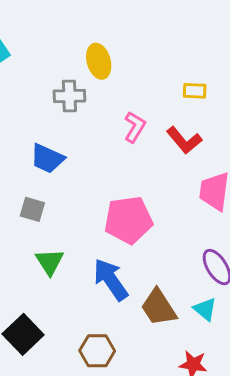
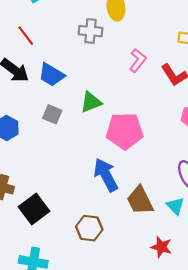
blue trapezoid: (47, 158) -> (51, 75), moved
green triangle: (50, 262) -> (91, 102), moved, turned 35

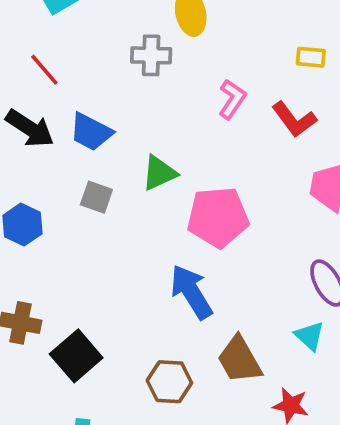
brown trapezoid: (140, 200) -> (239, 360), moved

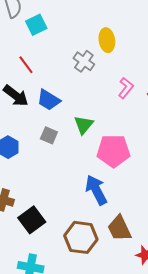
gray cross: (151, 55) -> (84, 61), turned 30
green triangle: (159, 173) -> (84, 125), turned -30
brown hexagon: (169, 382) -> (81, 237), size x1.4

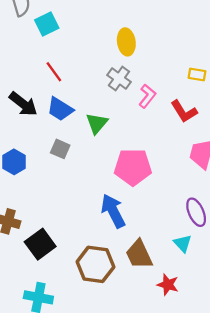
gray cross: (84, 61) -> (119, 78), moved
red line: (26, 65) -> (54, 72), moved
green triangle: (84, 125) -> (97, 123), moved

